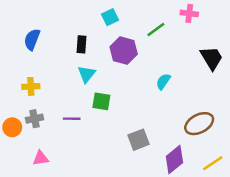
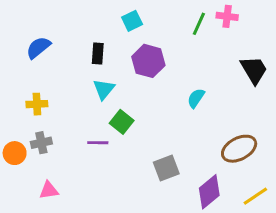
green line: (156, 30) -> (199, 24), moved, turned -30
blue semicircle: (32, 39) -> (38, 48), turned 30
green square: (101, 101) -> (122, 122), turned 30
purple line: (72, 119) -> (98, 143), moved

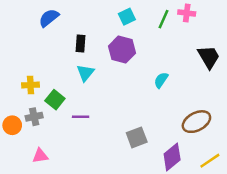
cyan square: (132, 21) -> (127, 17), moved
blue semicircle: (38, 48) -> (49, 18), moved
green square: (122, 122) -> (55, 100), moved

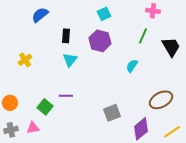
green line: (164, 19) -> (143, 36), moved
yellow cross: (31, 85) -> (25, 60), moved, turned -32
green square: (55, 100) -> (45, 107), moved
gray cross: (34, 117) -> (11, 130), moved

